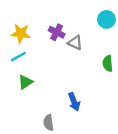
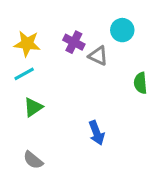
cyan circle: (106, 19) -> (122, 30), moved
gray semicircle: (49, 123) -> (33, 160), moved, turned -42

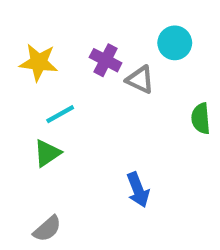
cyan line: (24, 74) -> (60, 114), moved
gray semicircle: (33, 160) -> (47, 229), turned -80

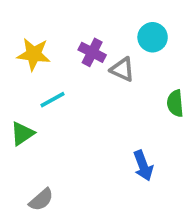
green triangle: (47, 153) -> (22, 134), moved
blue arrow: (138, 190) -> (143, 166), moved

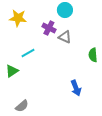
cyan circle: (153, 37) -> (65, 10), moved
yellow star: (34, 54) -> (18, 18), moved

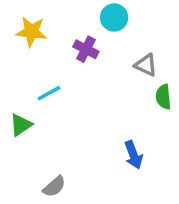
gray triangle: (65, 37) -> (146, 65), moved
gray semicircle: (22, 106) -> (54, 187), moved

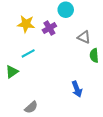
yellow star: (31, 32) -> (26, 24), moved
purple cross: (86, 49) -> (49, 28), turned 32

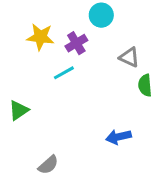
cyan line: (28, 53) -> (64, 73), moved
blue arrow: (77, 89) -> (118, 137), turned 98

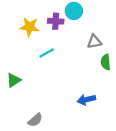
purple cross: (76, 43) -> (56, 21), moved, turned 35
gray triangle: (129, 57) -> (94, 42), turned -35

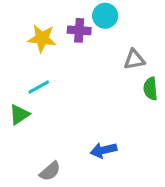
cyan line: (47, 53) -> (39, 87), moved
blue arrow: (86, 100) -> (103, 150), moved

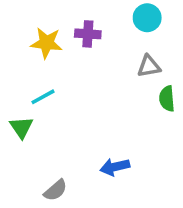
cyan circle: (105, 16) -> (147, 18), moved
green triangle: (19, 115) -> (21, 127), turned -30

